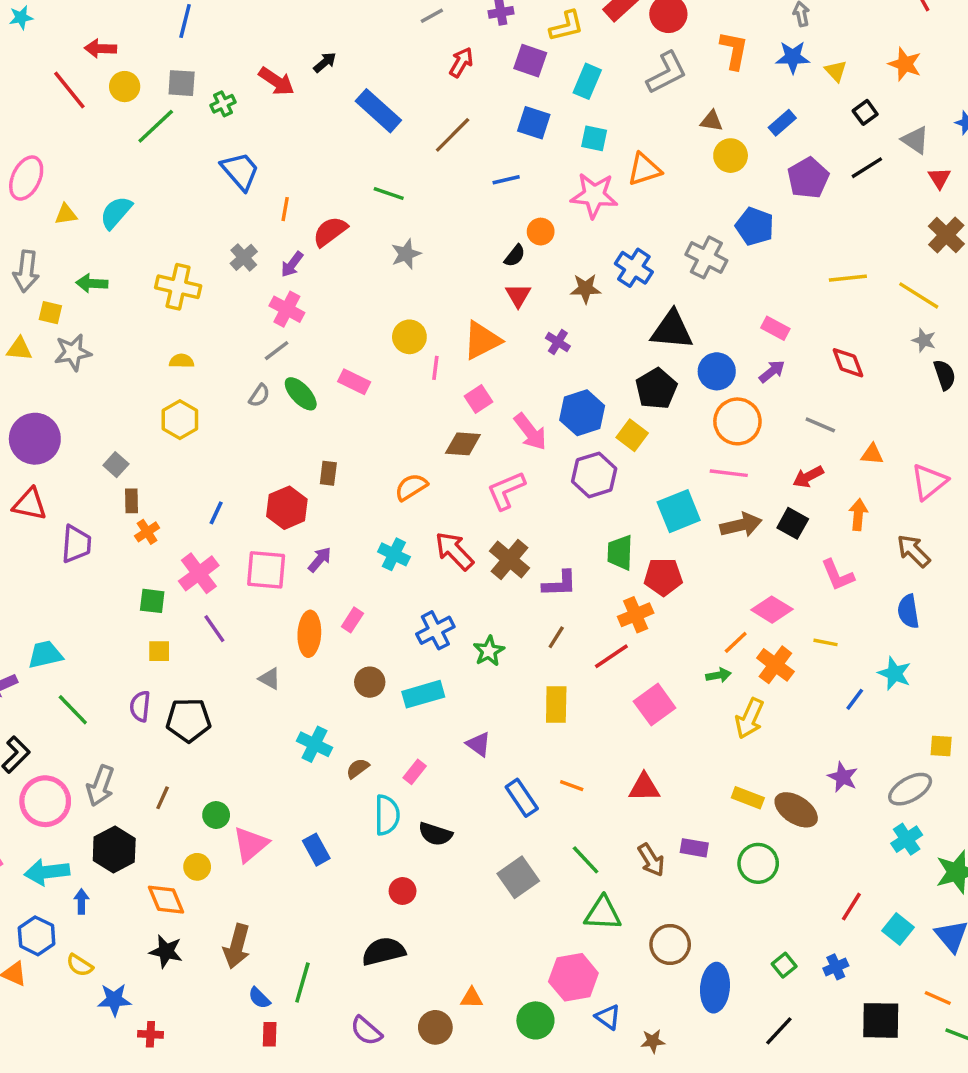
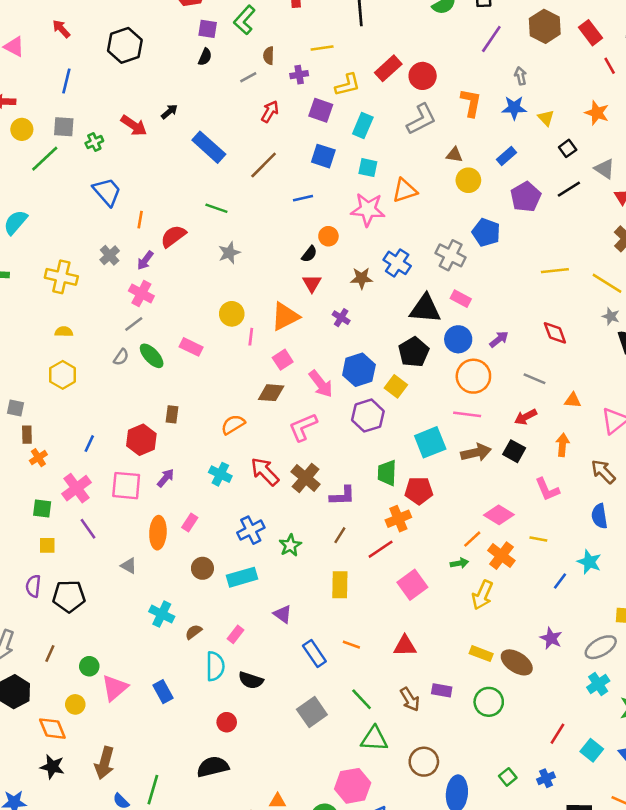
pink rectangle: (775, 328) -> (461, 299), moved
gray square: (116, 465) -> (15, 408), turned -30

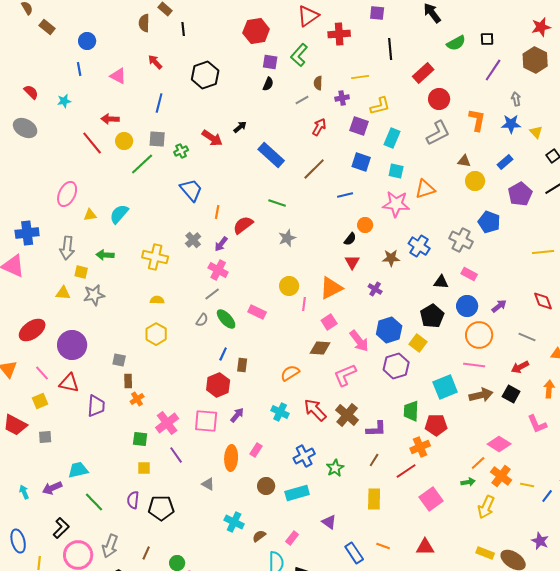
red rectangle: (388, 68) -> (423, 73), moved
black triangle: (425, 309) -> (441, 282), size x0.6
blue line: (89, 444) -> (223, 354), moved
yellow line: (538, 539) -> (527, 485), moved

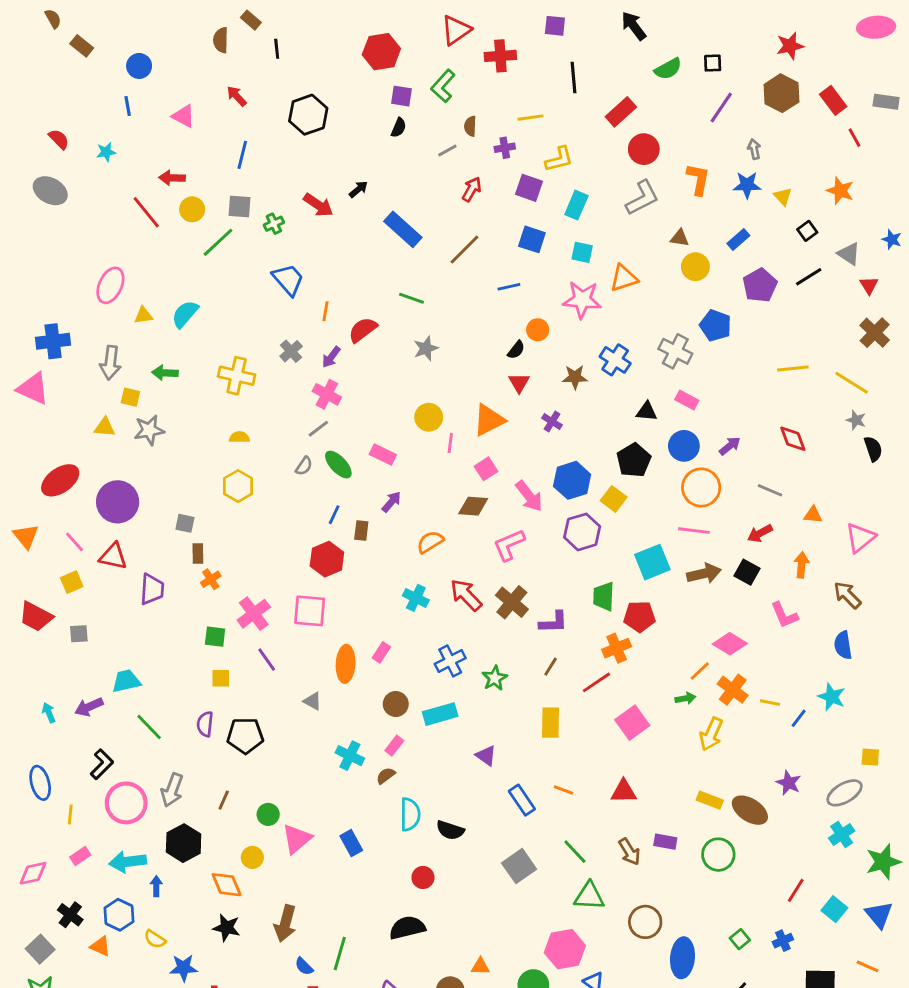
purple arrow: (237, 415) -> (391, 502), moved
pink rectangle: (292, 538) -> (394, 746), moved

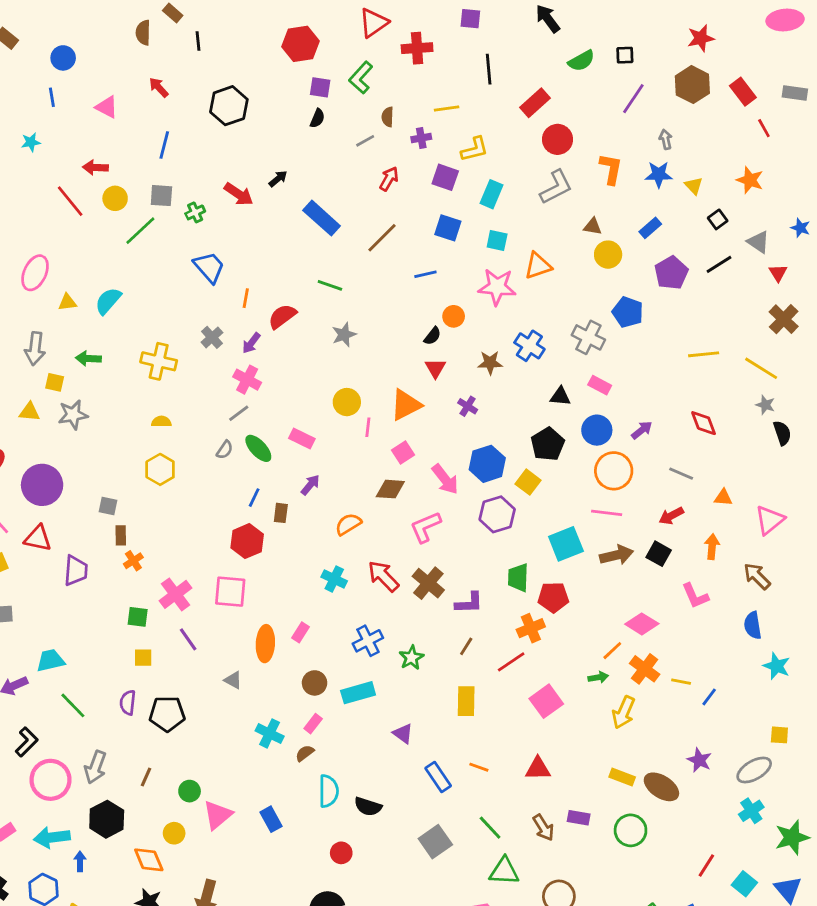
cyan star: (832, 697) -> (777, 666), moved

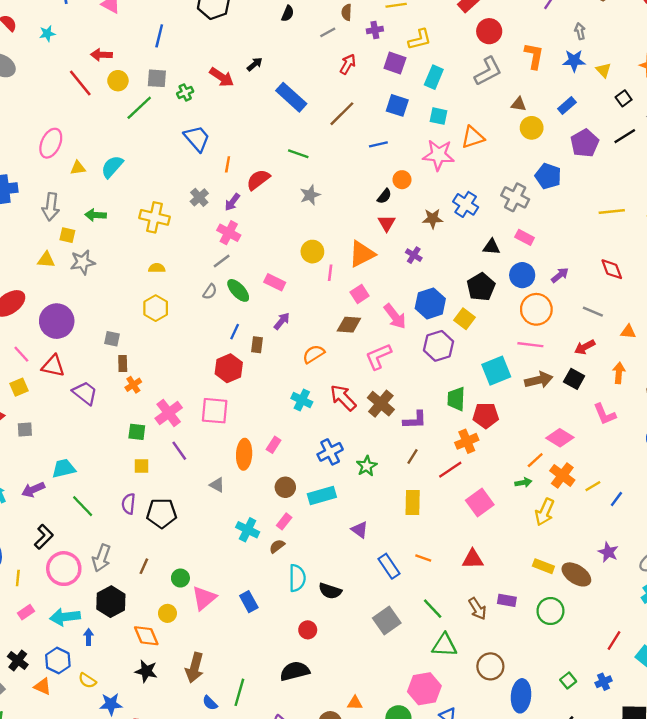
purple trapezoid: (76, 571) -> (85, 393), turned -56
yellow line: (681, 682) -> (593, 486), turned -42

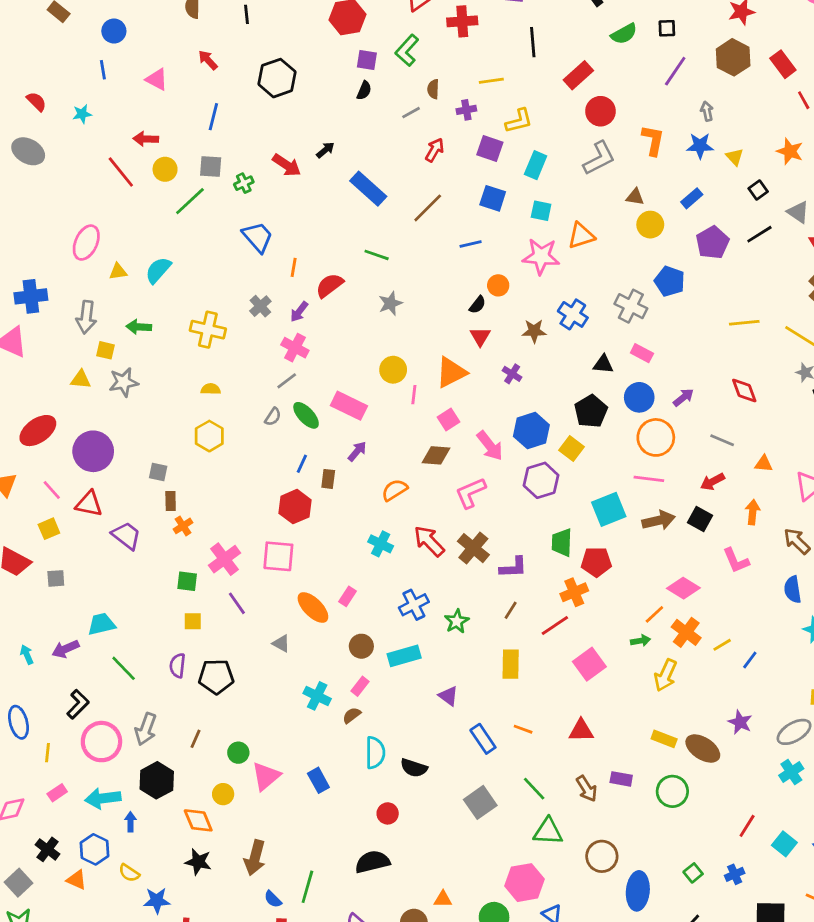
pink rectangle: (275, 282) -> (349, 406), size x1.4
orange ellipse: (244, 454) -> (313, 607), turned -48

